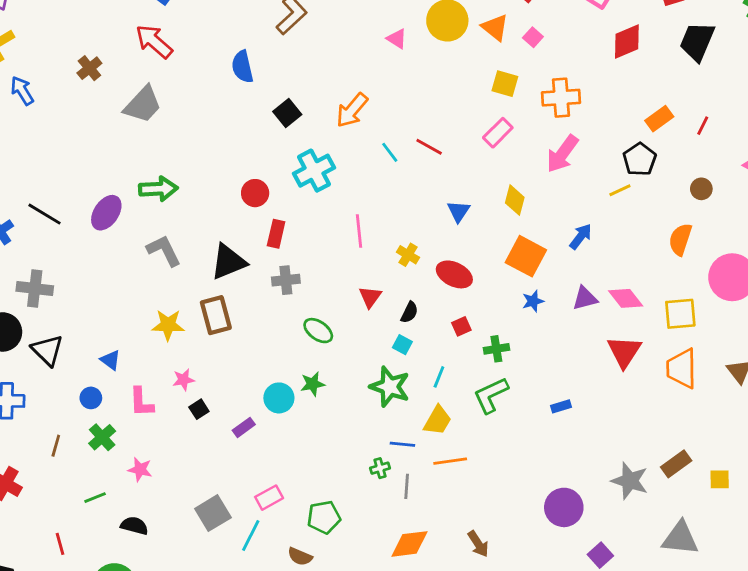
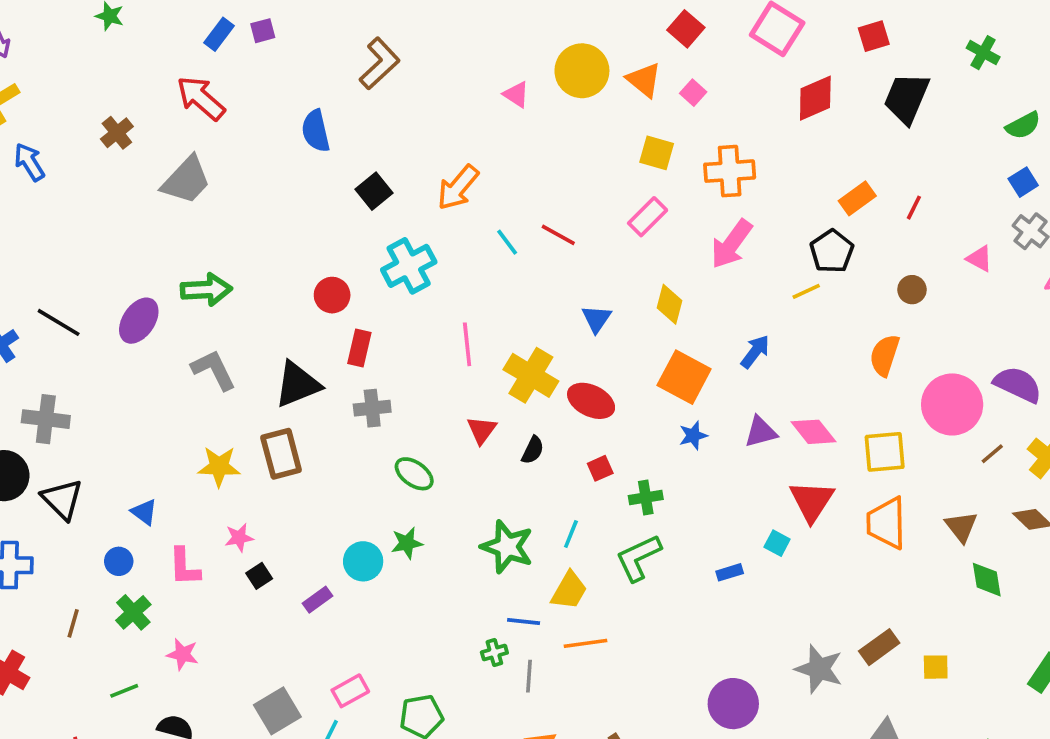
yellow cross: (408, 255) -> (531, 375), size x1.8
cyan square: (402, 345) -> (777, 543), moved

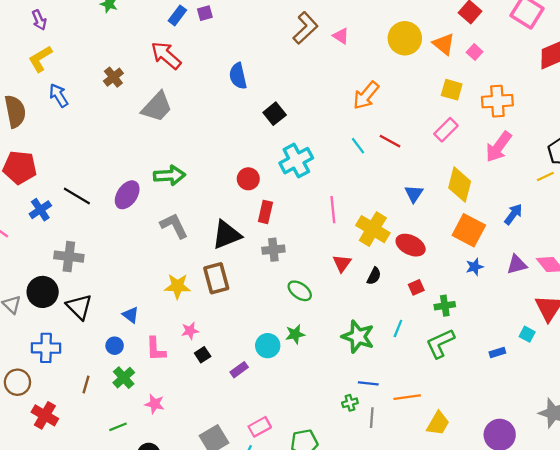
brown L-shape: (379, 63) -> (305, 28), moved
pink triangle: (516, 94) -> (341, 36), moved
orange arrow: (458, 187) -> (366, 95), moved
yellow diamond: (669, 304) -> (460, 185), size x1.4
yellow trapezoid: (569, 591) -> (438, 423), moved

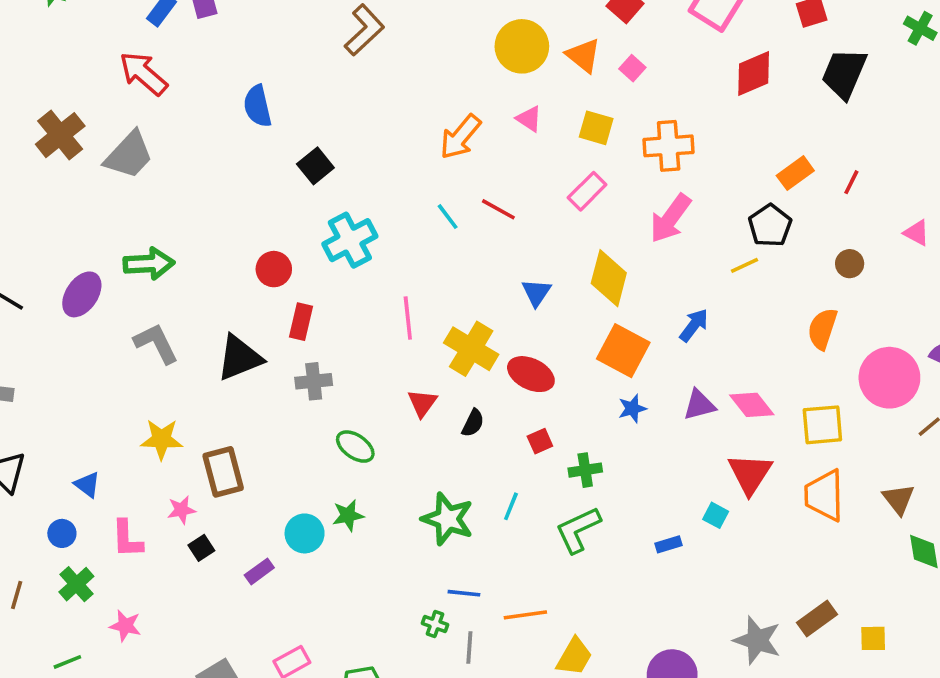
pink triangle: (341, 36) -> (529, 119), moved
brown cross: (113, 77) -> (60, 135), moved, size x1.5
brown rectangle: (216, 278) -> (223, 472), moved
green cross: (350, 403) -> (435, 624), turned 35

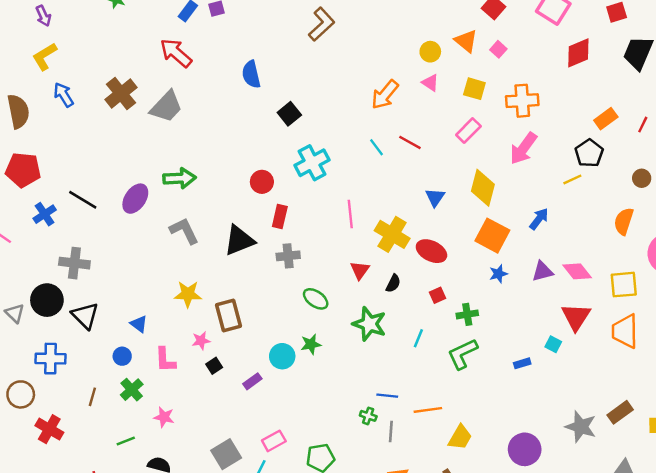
yellow circle: (522, 46) -> (430, 52), moved, size x0.6
green star: (448, 519) -> (369, 324), moved

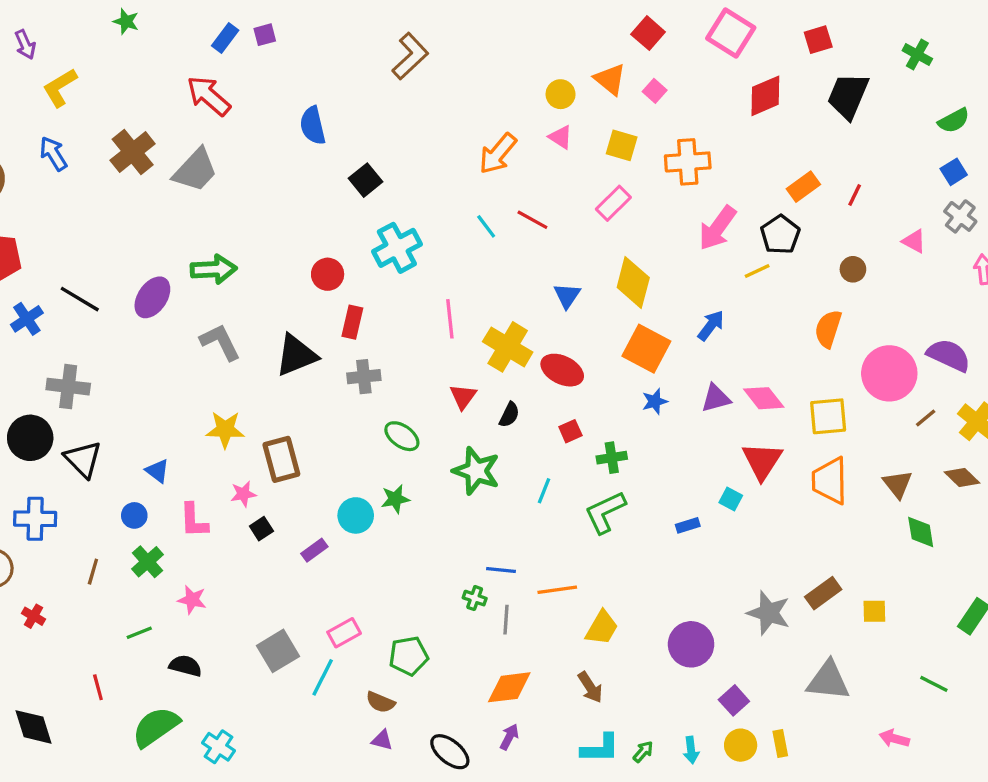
yellow L-shape: (45, 56) -> (60, 88), moved
pink arrow: (523, 148) -> (717, 228), moved
red cross: (49, 429) -> (33, 616), size x0.6

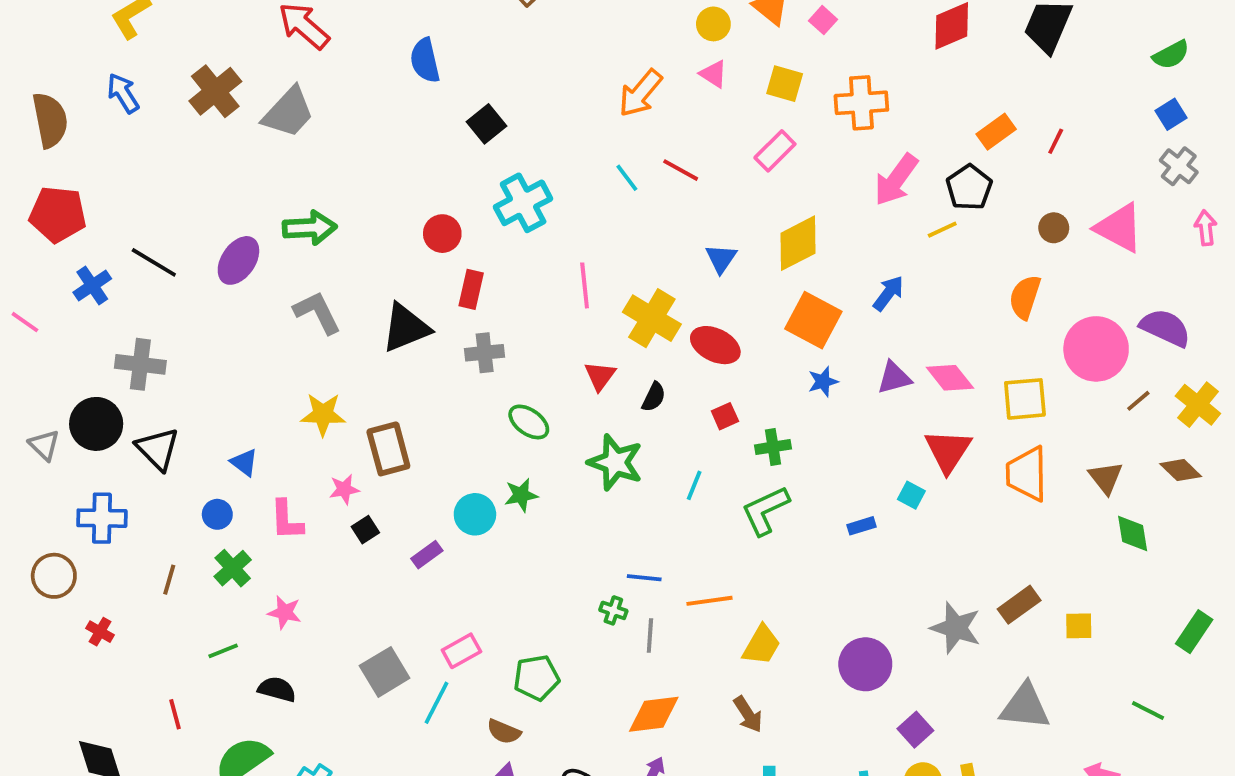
pink triangle: (914, 241) -> (1119, 228), moved, size x1.8
yellow diamond: (633, 283) -> (798, 243), turned 48

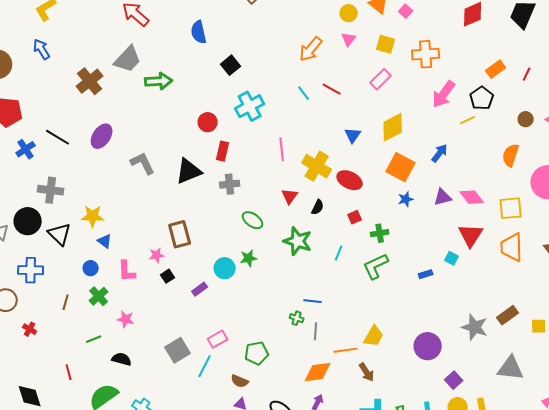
pink triangle: (713, 74) -> (349, 39), turned 35
brown cross: (215, 91) -> (90, 81), moved
green arrow: (310, 228) -> (159, 81), moved
yellow star: (323, 414) -> (93, 216), moved
orange line: (710, 601) -> (346, 350), moved

